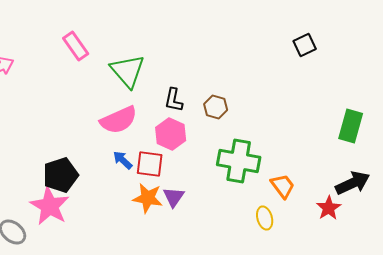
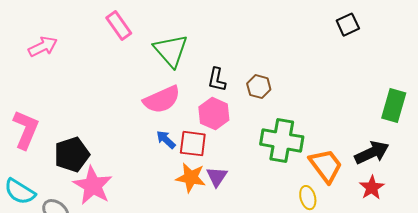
black pentagon: (61, 175) -> (72, 155), moved
black arrow: (353, 183) -> (372, 153), moved
orange trapezoid: (283, 186) -> (326, 166), size x1.4

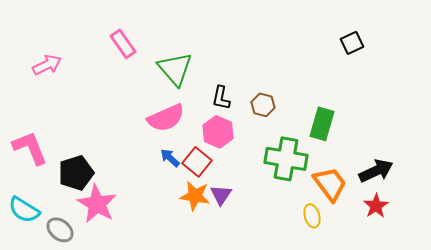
green rectangle: (394, 106) -> (322, 124), moved
pink L-shape: (26, 130) -> (30, 148), turned -45
red square: (193, 144) -> (197, 162), turned 32

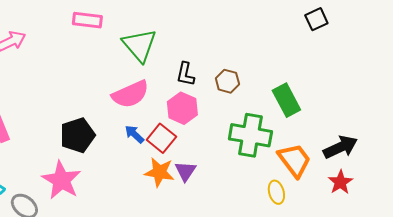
pink rectangle: (123, 44) -> (87, 20), turned -48
green rectangle: (322, 124) -> (286, 100), turned -44
black pentagon: (76, 173) -> (77, 135), moved

